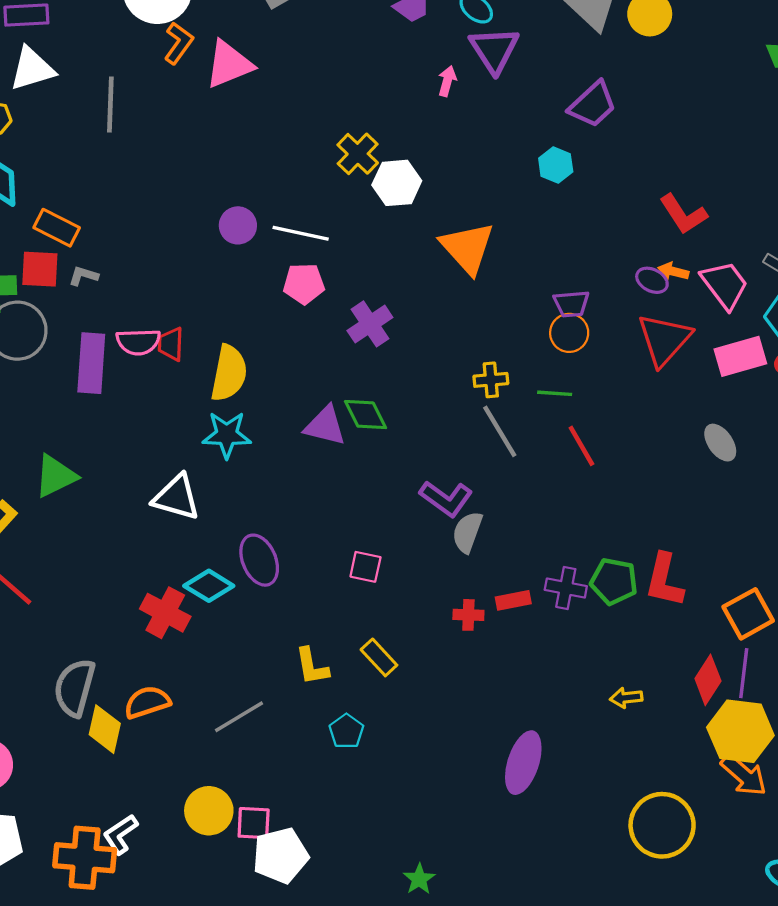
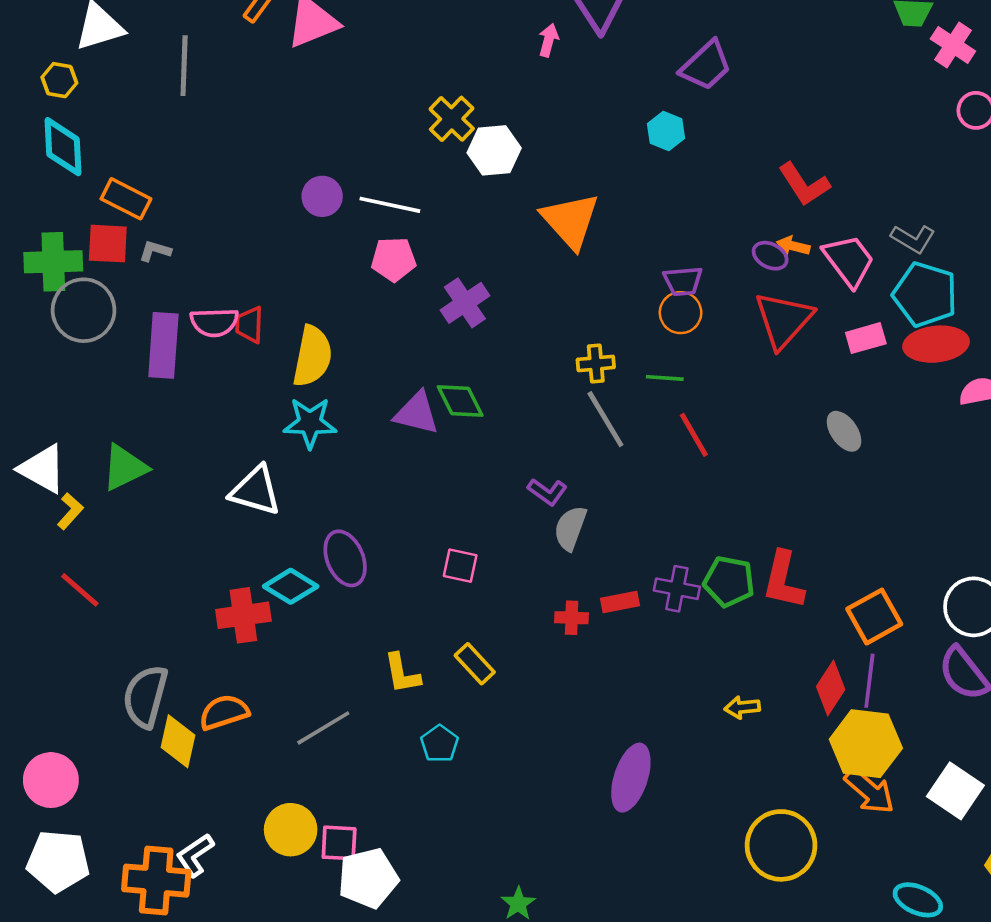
pink rectangle: (740, 356) -> (866, 338), size x0.7
purple L-shape: (446, 499) -> (547, 492), size x0.7
red cross: (165, 613) -> (243, 615), turned -36

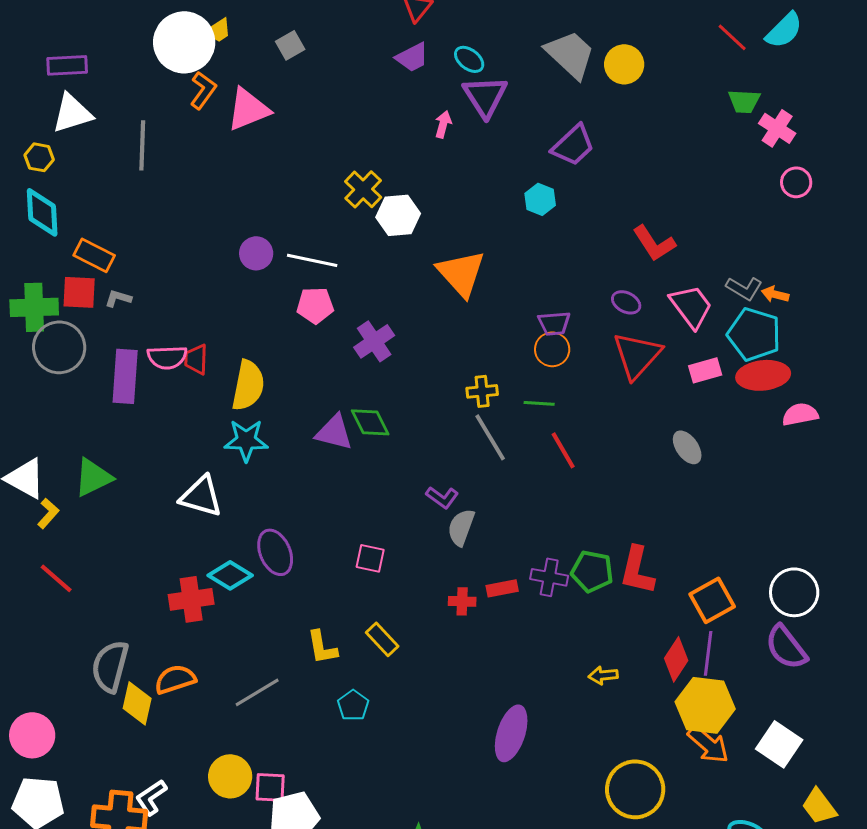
orange arrow: (793, 246) -> (775, 294), moved

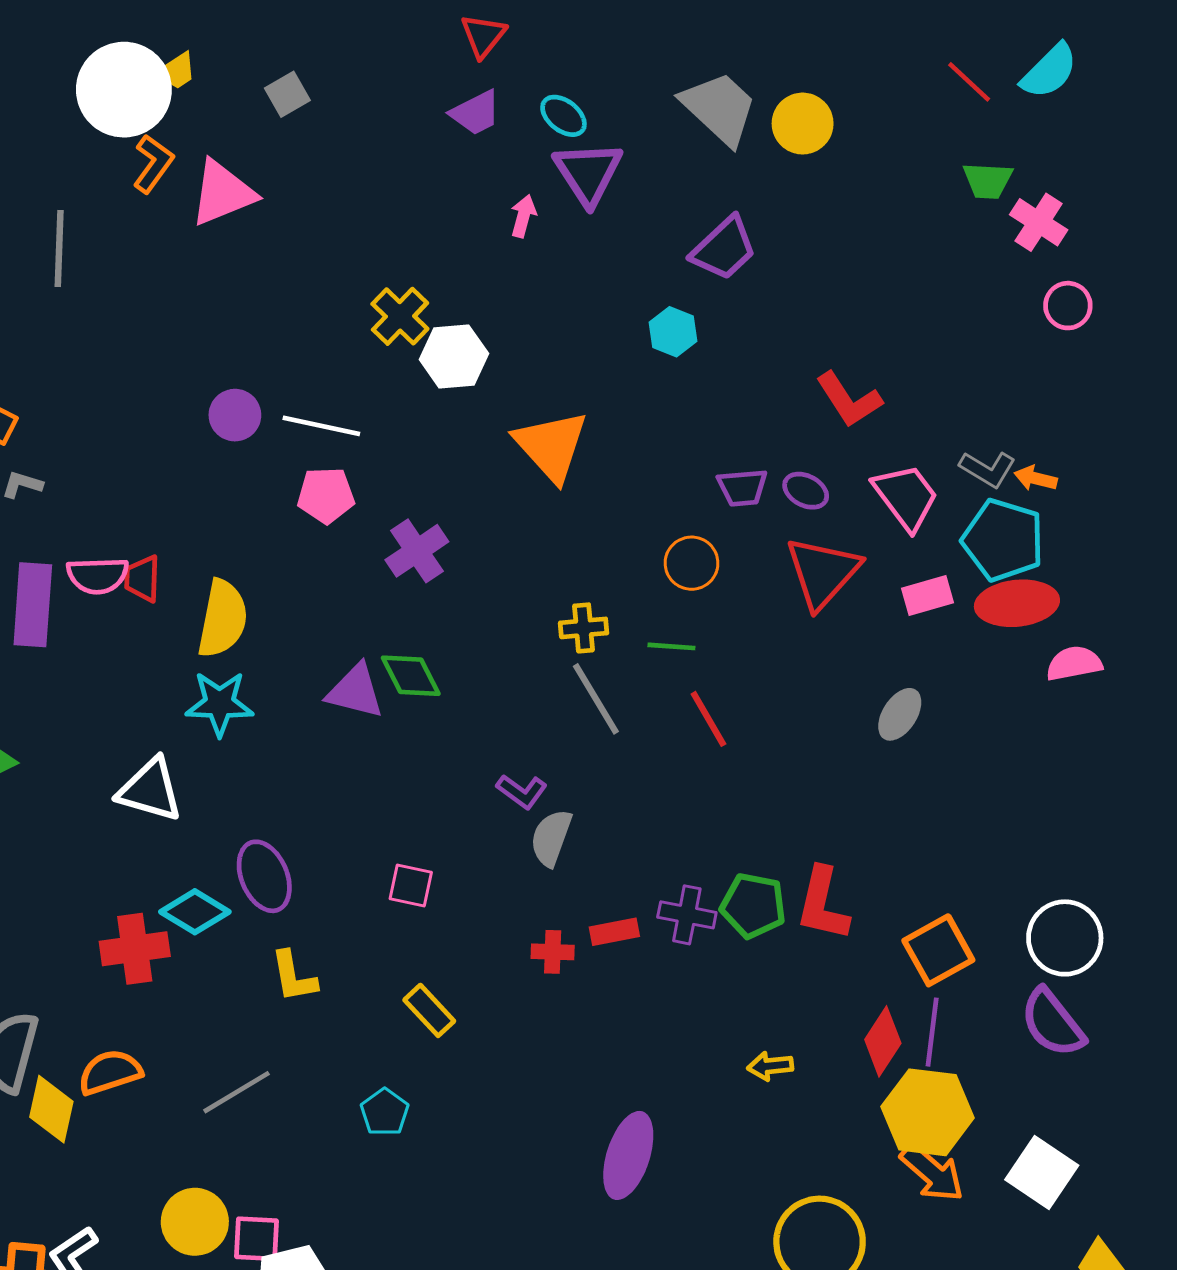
purple trapezoid: (554, 323) -> (742, 488), moved
gray ellipse: (687, 447) -> (900, 714), turned 68
yellow L-shape: (322, 647) -> (294, 977), moved

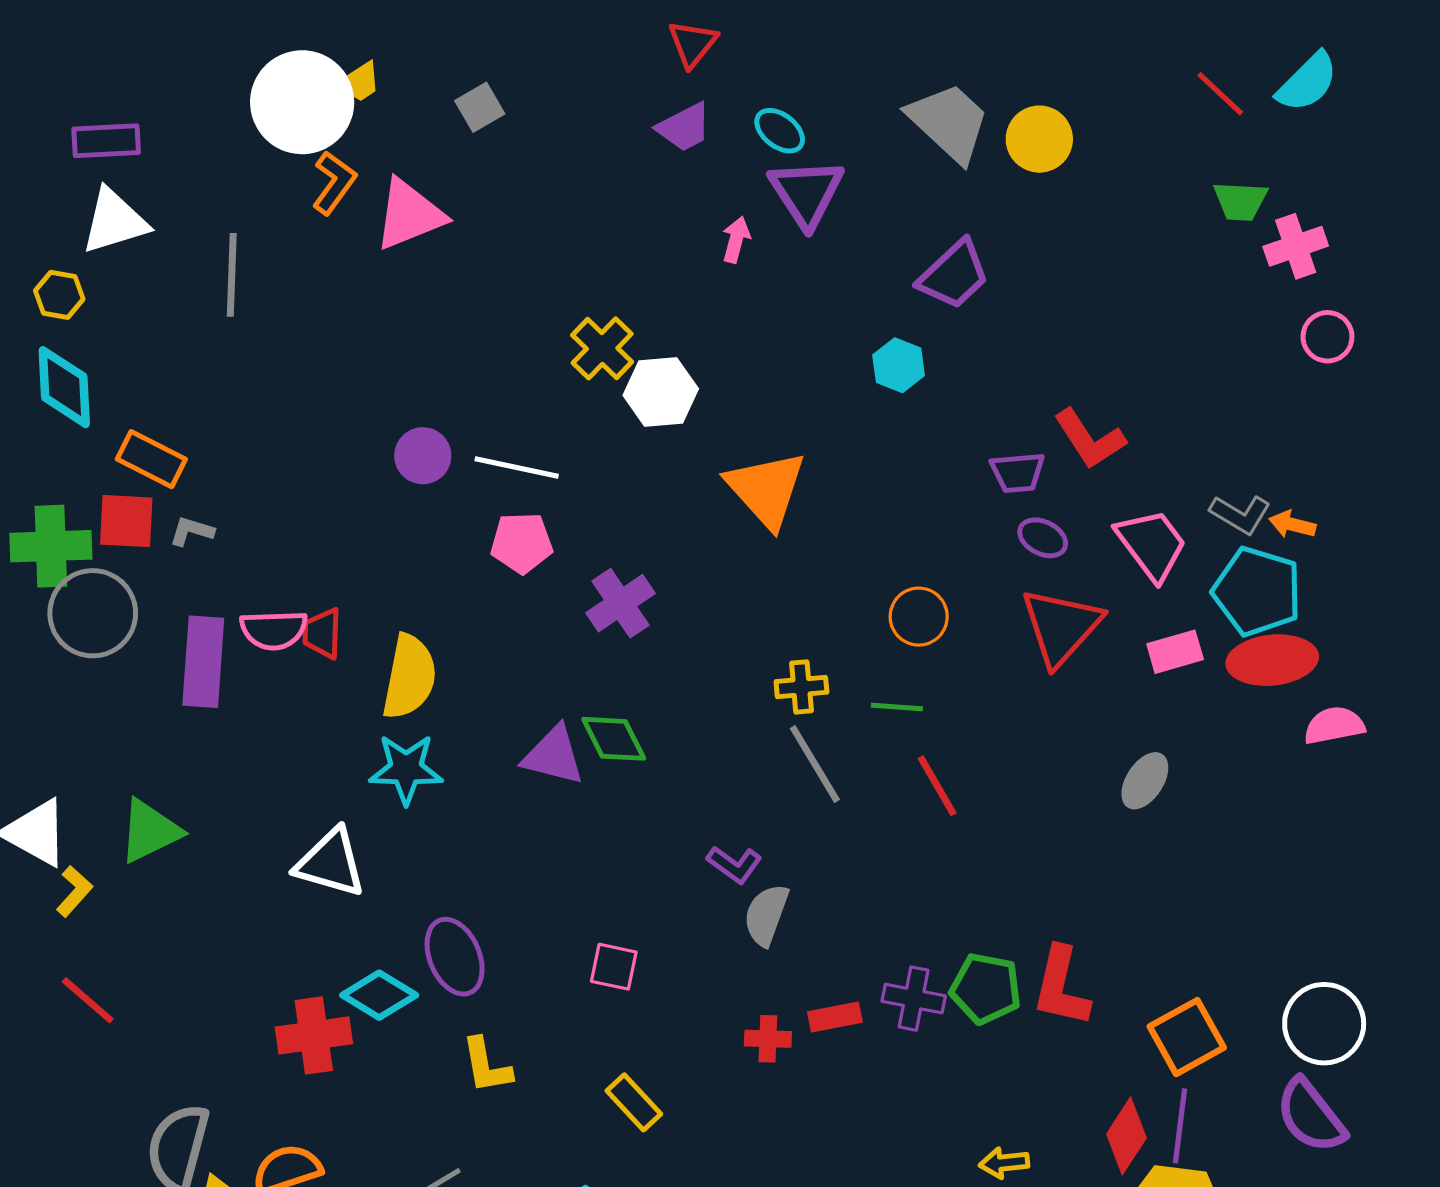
pink cross: (1039, 222) -> (1296, 246), turned 38
purple trapezoid: (742, 488) -> (1018, 472), moved

